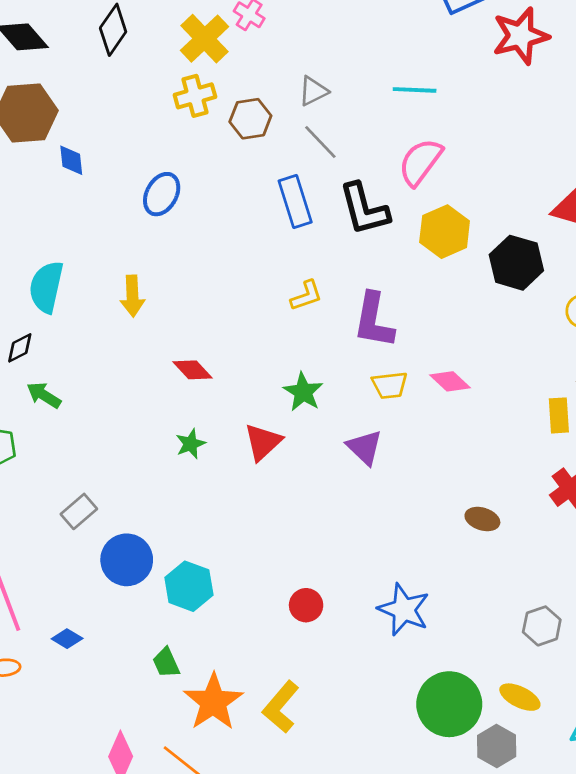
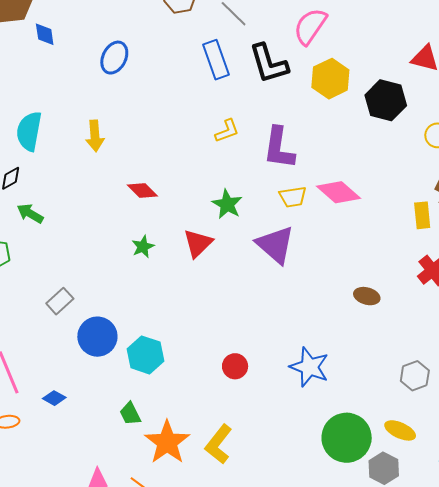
pink diamond: (450, 381) -> (339, 192), size x1.4
purple triangle: (365, 447) -> (275, 245), size x1.4

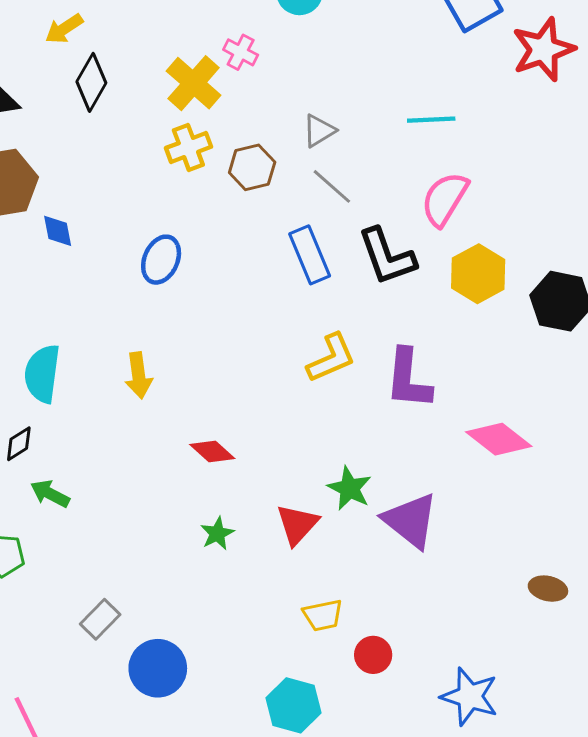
yellow L-shape: (227, 131) -> (331, 358), size x1.4
yellow trapezoid: (293, 197) -> (323, 615), moved
green star: (227, 204) -> (349, 488), moved
cyan hexagon: (145, 355) -> (294, 705), moved
red circle: (235, 366) -> (373, 655), moved

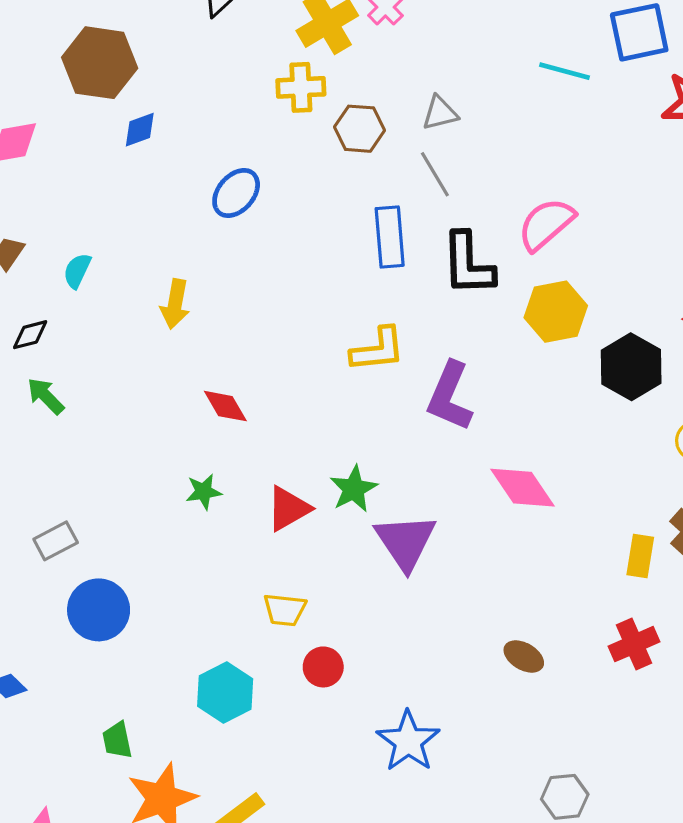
cyan line: (431, 120) -> (564, 71), moved
blue diamond: (58, 231) -> (140, 130), turned 63
cyan semicircle: (42, 374) -> (77, 271), size x0.6

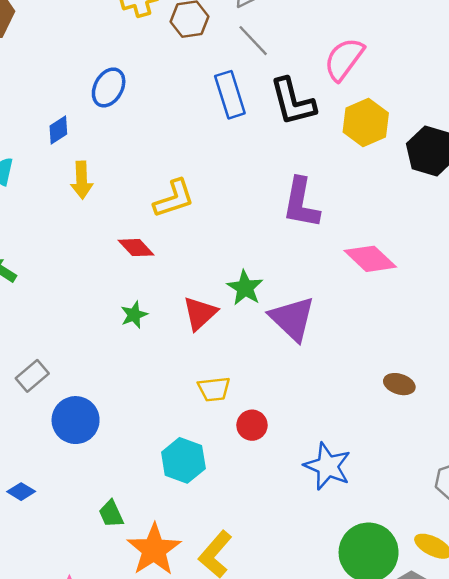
blue diamond: (140, 130) -> (58, 130), moved
yellow L-shape: (378, 350) -> (174, 199), moved

